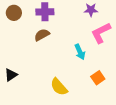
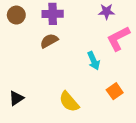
black triangle: (11, 75) -> (16, 98), moved

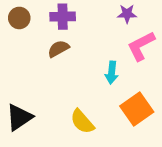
cyan arrow: (94, 61) -> (112, 73), turned 30
orange square: (115, 91) -> (137, 109), size x1.6
black triangle: (16, 98) -> (19, 117), size x1.5

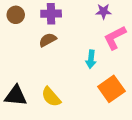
black triangle: (19, 117) -> (16, 96), turned 40
yellow semicircle: (82, 122) -> (51, 97), moved

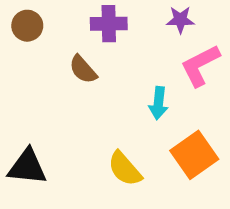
purple cross: (51, 14) -> (109, 24), moved
brown semicircle: (48, 40) -> (83, 69), turned -102
yellow semicircle: (51, 97) -> (125, 169), moved

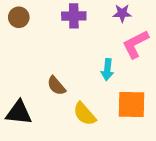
brown semicircle: (83, 69) -> (56, 86), moved
orange square: (194, 155) -> (131, 105), turned 36

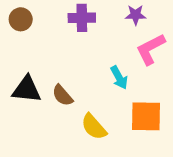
cyan arrow: (107, 70) -> (119, 78), turned -35
black triangle: (19, 113) -> (27, 89), moved

